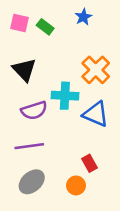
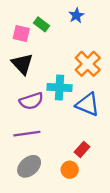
pink square: (19, 23) -> (21, 33), moved
red rectangle: (90, 163) -> (82, 149), turned 70

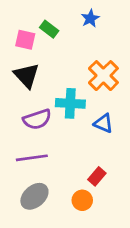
blue triangle: (88, 104) -> (103, 123), size x0.7

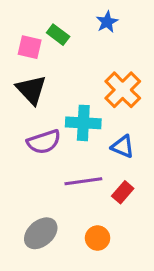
purple line: (32, 158) -> (83, 181), moved
red rectangle: (97, 176) -> (123, 192), moved

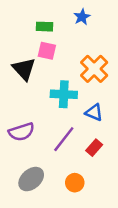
green rectangle: (58, 35) -> (44, 27), turned -35
pink square: (30, 47) -> (47, 51), moved
purple semicircle: (44, 142) -> (21, 132), moved
purple line: (83, 181) -> (64, 139), turned -44

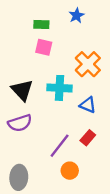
black triangle: (24, 69) -> (22, 90), moved
purple line: (64, 139) -> (60, 146), moved
gray ellipse: (31, 179) -> (19, 177), moved, turned -45

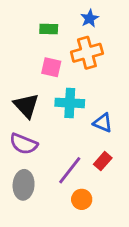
pink square: (44, 47) -> (51, 67), moved
orange cross: (88, 64) -> (87, 53), moved, turned 30
purple semicircle: (20, 123) -> (24, 144), turned 40
gray ellipse: (19, 177) -> (24, 185), moved

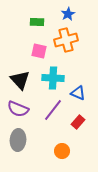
purple line: (70, 170) -> (53, 110), moved

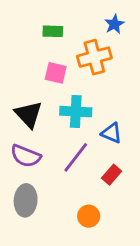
blue star: (68, 14) -> (114, 24), moved

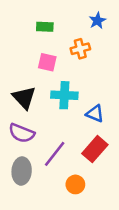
orange cross: (94, 57) -> (80, 49), size x0.7
purple line: (76, 157) -> (55, 154), moved
red rectangle: (112, 175) -> (95, 149), size x1.5

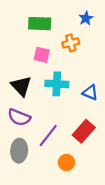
green rectangle: (45, 27) -> (40, 24), size x1.5
blue triangle: (95, 114) -> (90, 92), moved

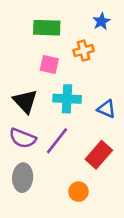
purple line: (48, 136) -> (57, 141), moved

